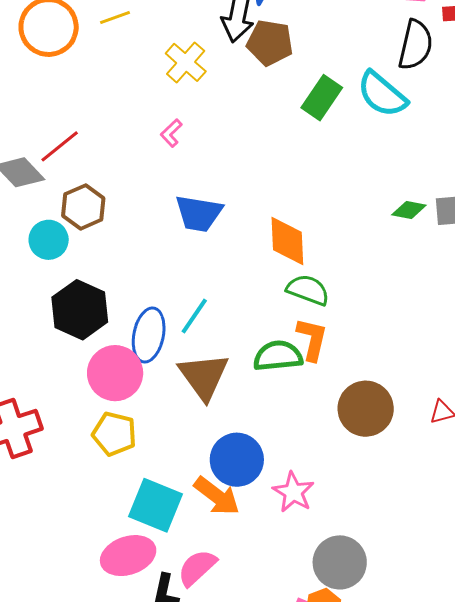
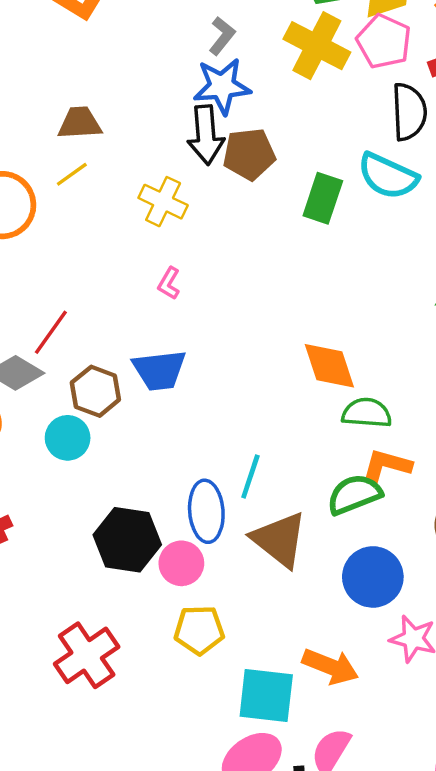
blue trapezoid: (199, 213) -> (159, 370), moved
black hexagon: (80, 310) -> (127, 540), moved
orange L-shape: (312, 339) -> (386, 466), turned -72
pink circle: (115, 373) -> (181, 563), size x0.7
blue circle: (237, 460) -> (373, 577), moved

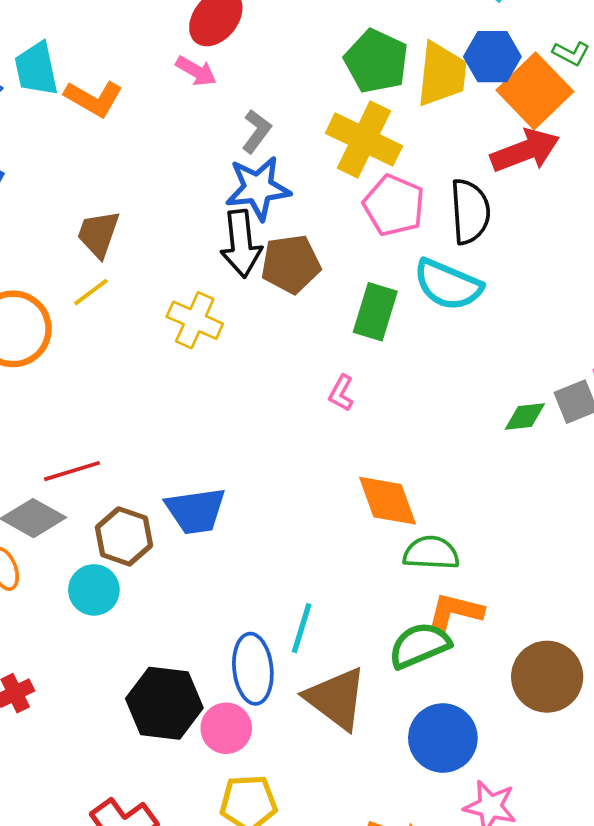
pink pentagon: (384, 41) -> (394, 205), moved
brown trapezoid: (80, 123) -> (98, 234), turned -66
pink L-shape: (169, 283) -> (341, 393), moved
red line: (51, 332) -> (72, 471), turned 39

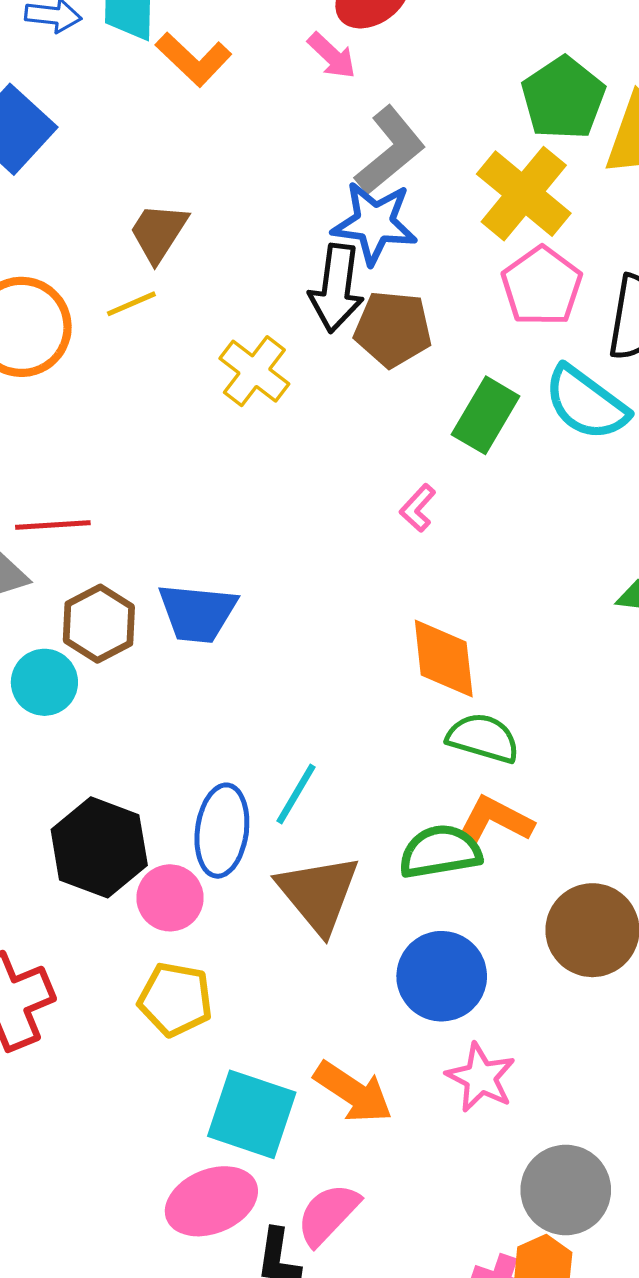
gray L-shape: (256, 131) -> (390, 150), size x1.6

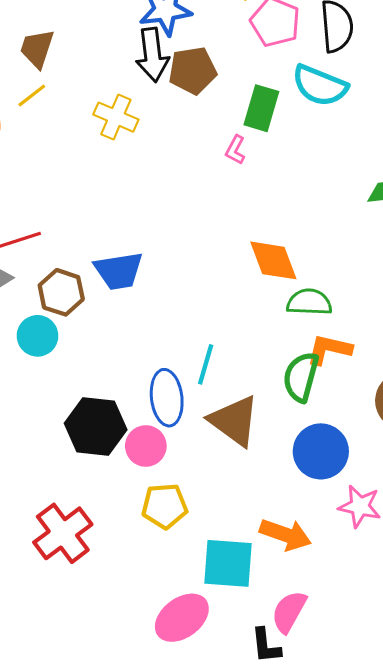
pink L-shape: (418, 508) -> (235, 150), moved
green semicircle: (440, 852) -> (301, 377), turned -51
pink ellipse: (211, 1201) -> (182, 618), moved

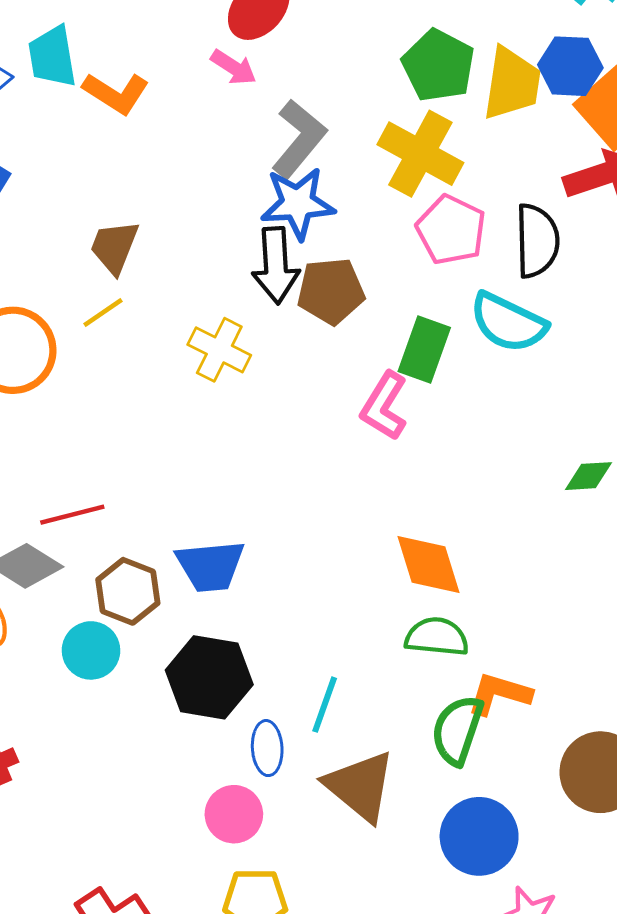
pink L-shape: (235, 150) -> (384, 406), size x1.6
green semicircle: (309, 302) -> (437, 637), moved
blue ellipse: (167, 398) -> (267, 748), size x0.7
black hexagon: (96, 427) -> (209, 677), moved

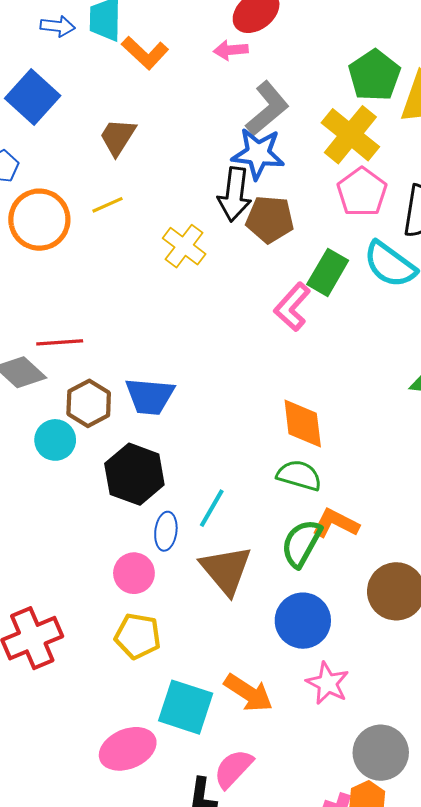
pink arrow: (234, 67) -> (231, 50), turned 132
brown trapezoid: (114, 247) -> (118, 137), moved

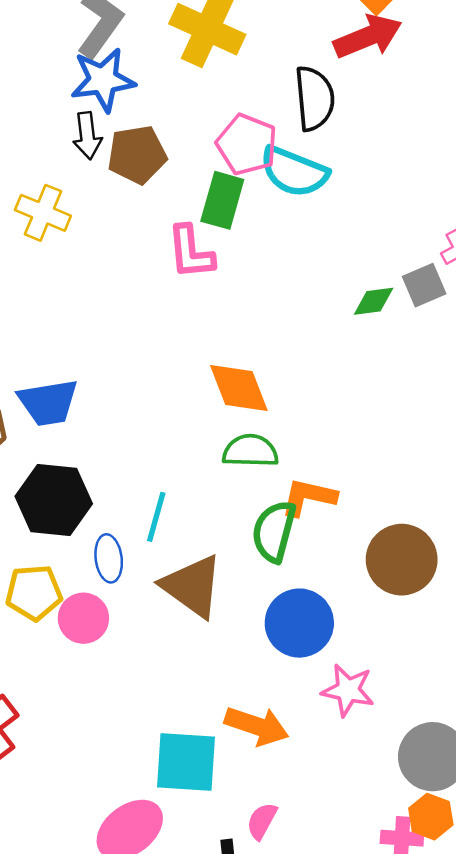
pink pentagon: (362, 192) -> (247, 144), moved
black arrow: (235, 194) -> (87, 136), size x0.7
pink L-shape: (292, 307) -> (191, 252), turned -33
yellow pentagon: (138, 636) -> (34, 593), moved
pink semicircle: (233, 769) -> (262, 821), size x0.7

